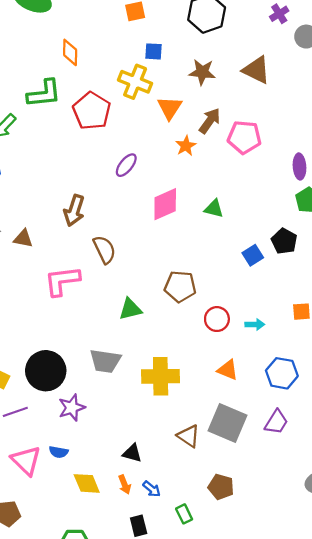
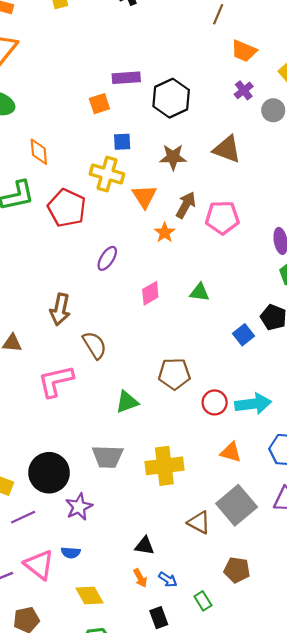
pink diamond: (165, 204) -> (150, 293), size x0.7
cyan arrow: (255, 325) -> (253, 404), size x1.8
gray square: (228, 423) -> (237, 505), turned 33
yellow diamond: (87, 483) -> (90, 595), moved

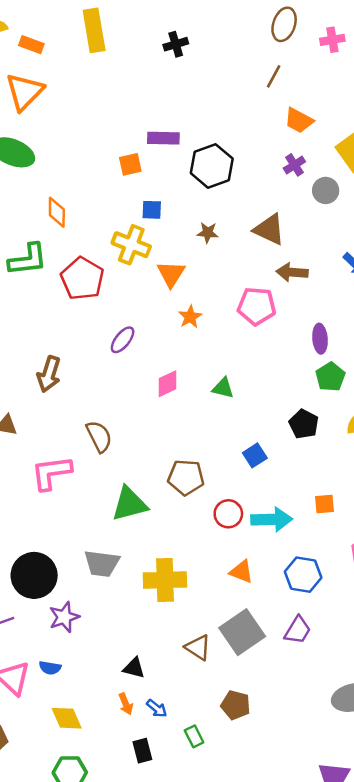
brown star: (173, 157) -> (208, 233), size x0.7
brown arrow: (186, 205) -> (292, 272), moved, turned -120
brown arrow: (60, 309) -> (49, 374), moved
blue square: (244, 335) -> (255, 455), moved
green triangle: (127, 402) -> (129, 504), size x1.4

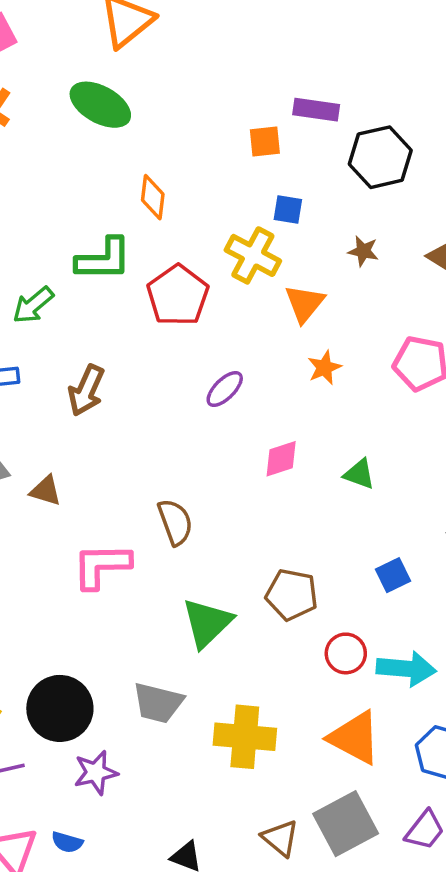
brown arrow: (49, 374) -> (86, 390), moved
green triangle: (129, 504) -> (207, 623), turned -36
orange triangle: (241, 572) -> (355, 738), size x1.6

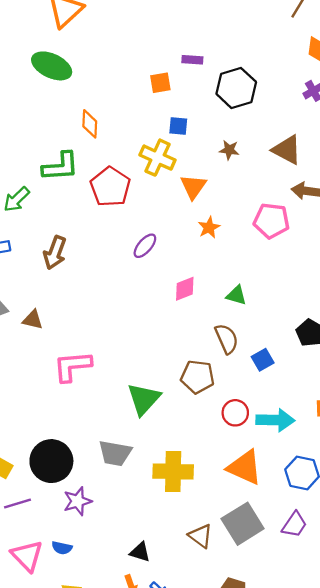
purple rectangle: (316, 110) -> (192, 60), size x0.7
brown semicircle: (175, 522) -> (227, 339), moved

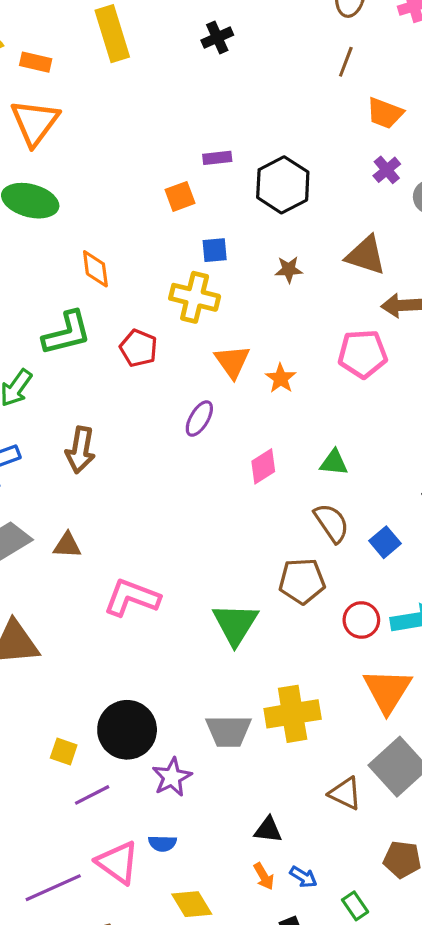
red pentagon: (110, 187) -> (139, 348), size x0.7
orange triangle: (193, 187) -> (232, 362), moved
pink L-shape: (72, 366) -> (132, 598), turned 36
gray trapezoid: (115, 453) -> (229, 731), moved
orange triangle: (245, 467) -> (387, 691), turned 48

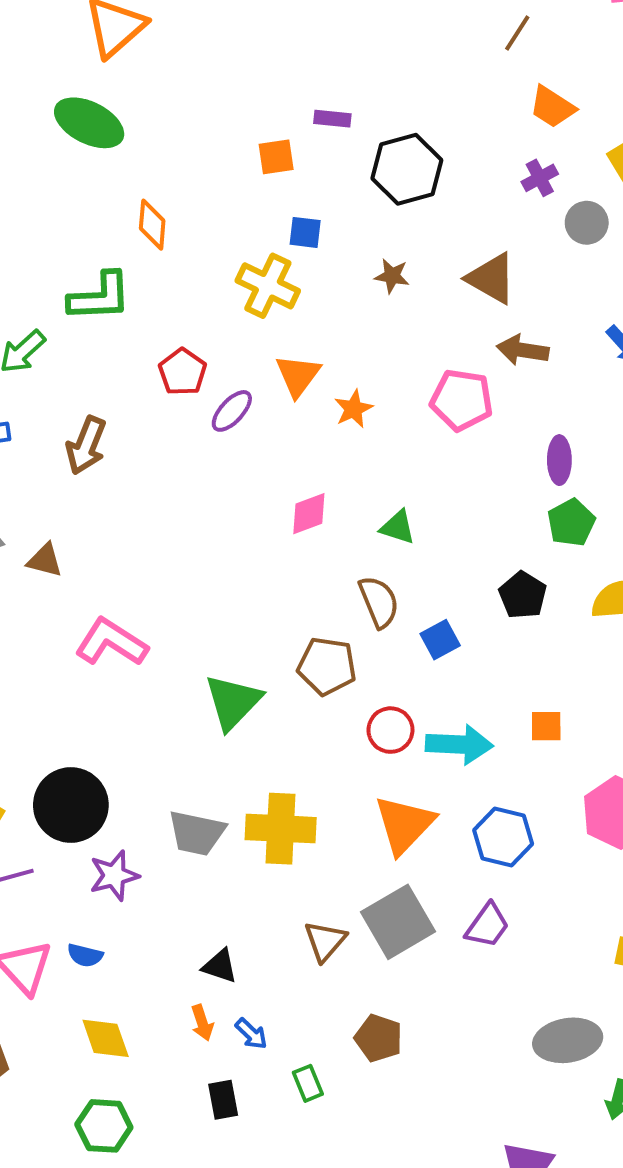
red pentagon: (139, 348) -> (183, 372), moved
purple ellipse: (199, 419) -> (232, 411), moved
brown triangle: (345, 793) -> (325, 941), turned 33

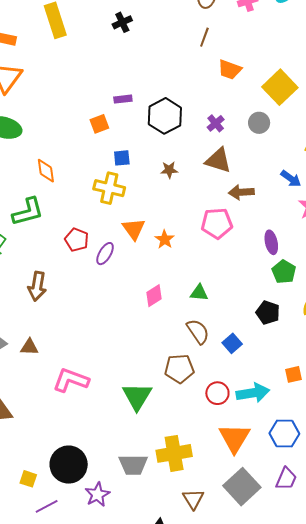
purple cross: (540, 178) -> (216, 123), moved
brown triangle: (325, 941) -> (193, 499), moved

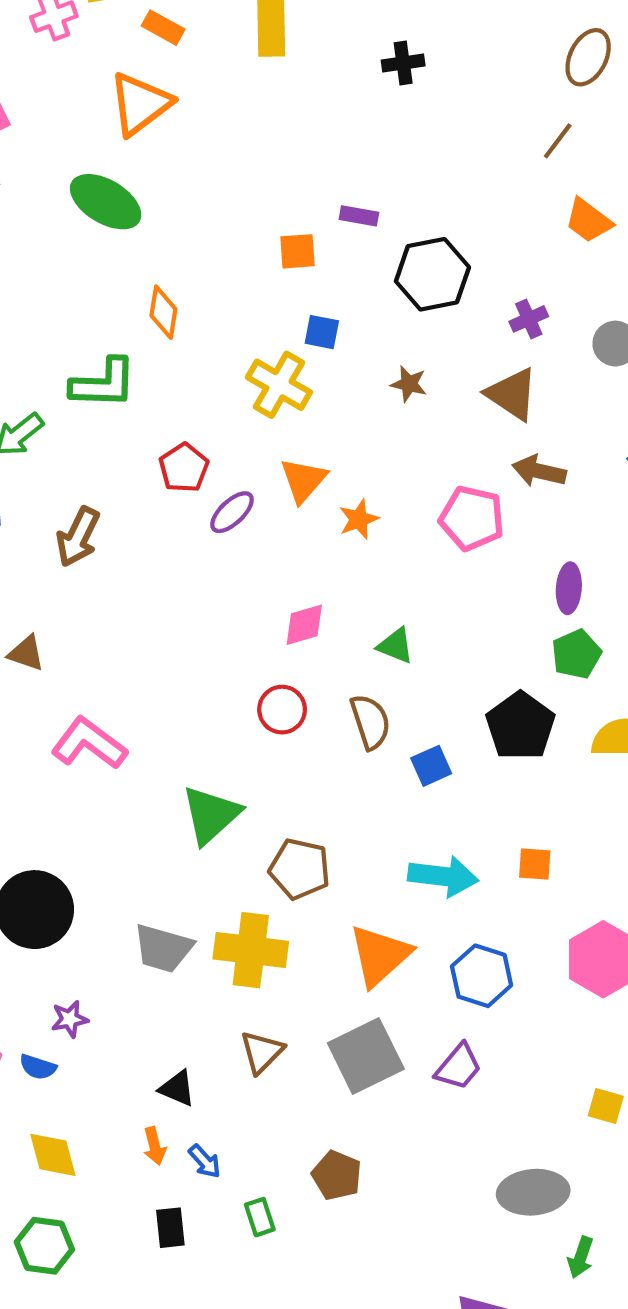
black pentagon: (268, 313) -> (520, 726), size x1.4
brown pentagon: (179, 369) -> (300, 869), moved
red circle: (217, 393) -> (282, 710), moved
purple star: (97, 494) -> (70, 1019), moved, size x0.7

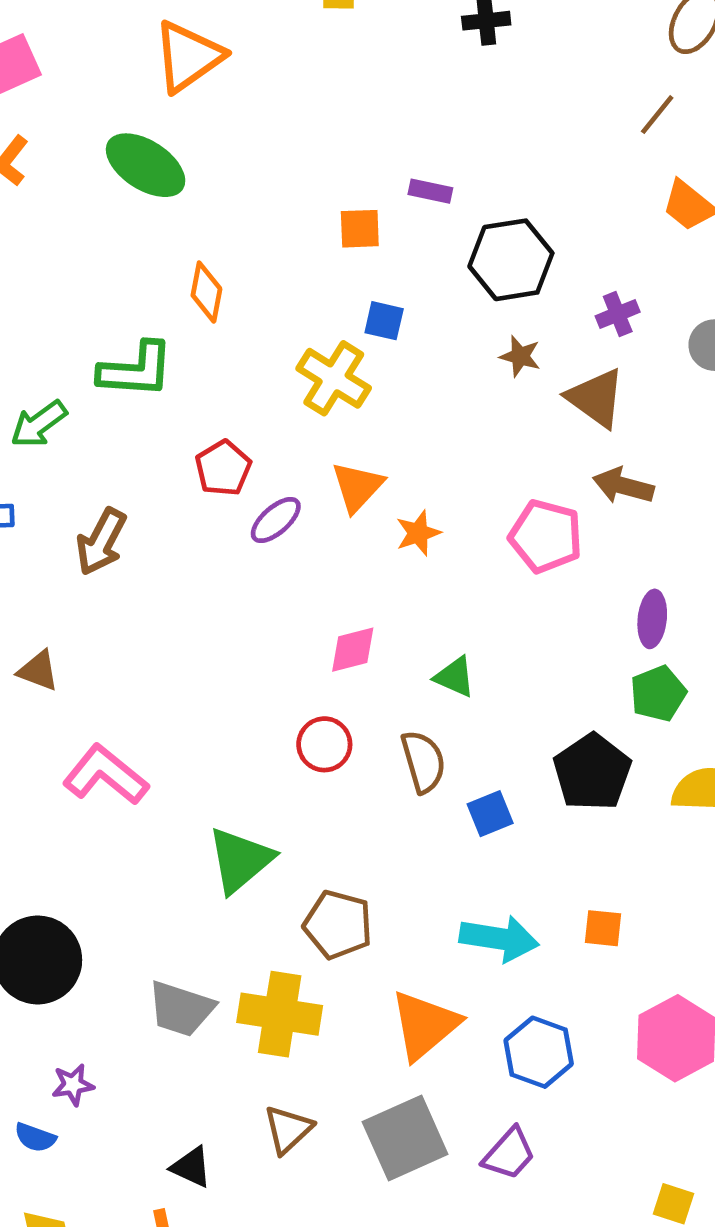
brown star: (409, 384) -> (520, 356), moved

